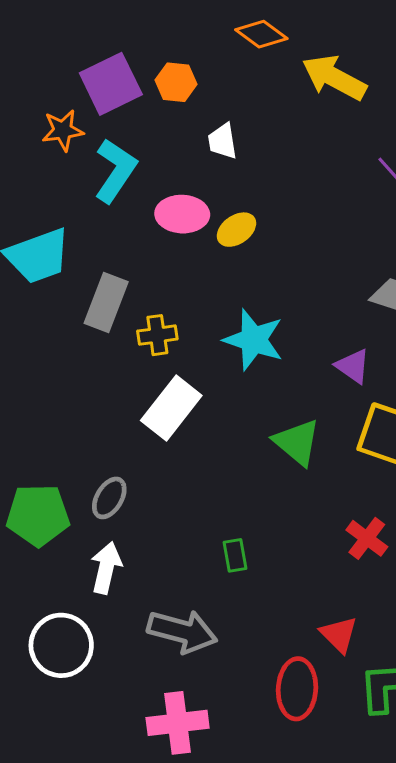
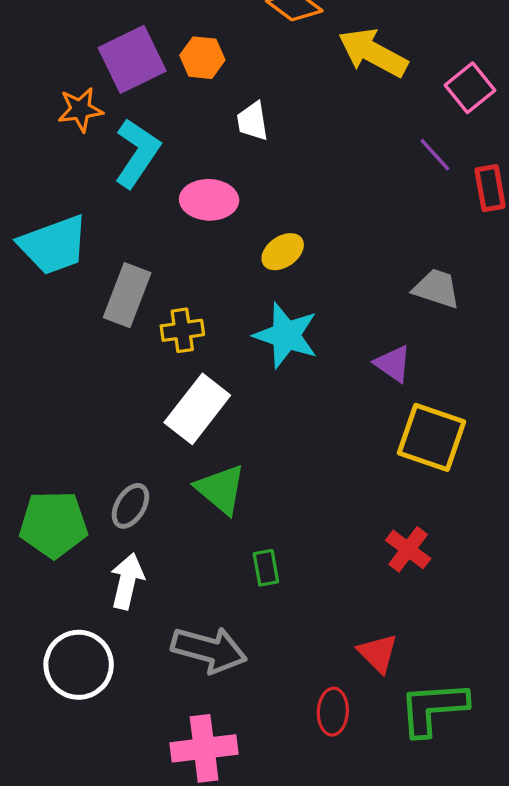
yellow ellipse: (236, 230) -> (283, 252), moved
green triangle: (297, 442) -> (221, 489), moved
red ellipse: (297, 689) -> (333, 712), size x0.7

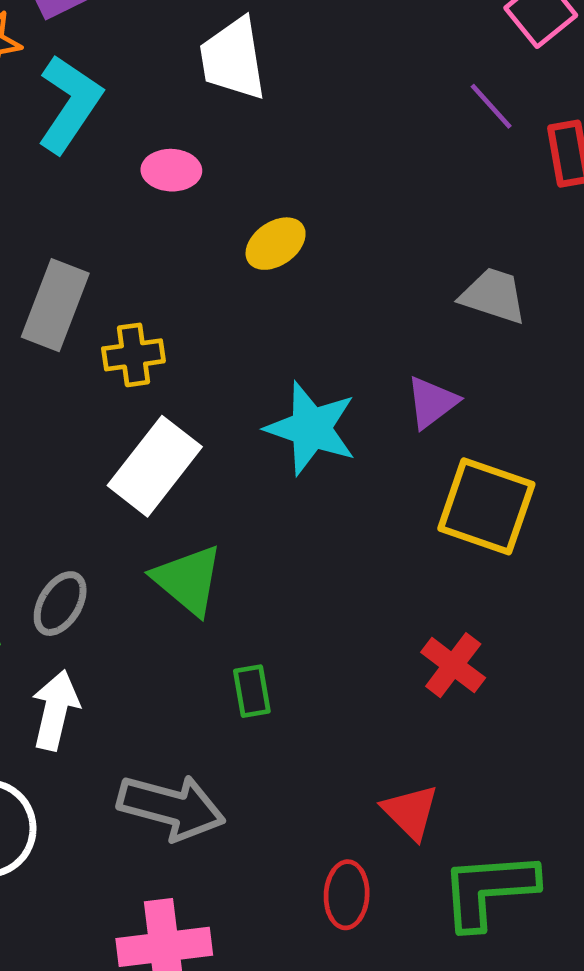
white trapezoid: (253, 121) -> (233, 59), size x1.5
pink ellipse: (209, 200) -> (171, 170), size x0.7
cyan star: (286, 335) -> (311, 428), moved
purple triangle: (393, 364) -> (432, 402), turned 48

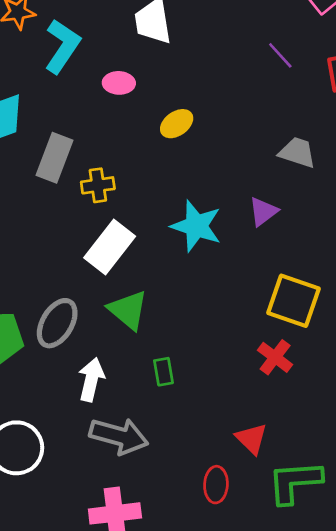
purple line: (491, 106) -> (280, 55), moved
yellow square: (486, 506) -> (293, 301), moved
gray ellipse: (60, 604) -> (57, 323), size x1.4
white arrow: (55, 710) -> (91, 380), moved

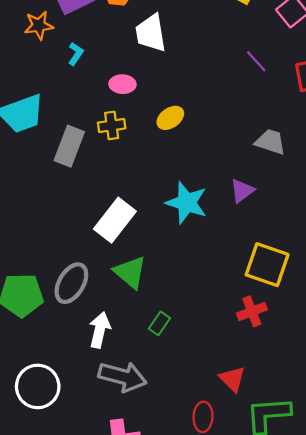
cyan L-shape: (62, 46) -> (76, 54), size x0.5
yellow cross: (98, 185) -> (112, 125), moved
red cross: (275, 357) -> (252, 311), turned 32
green rectangle: (163, 372) -> (159, 323), turned 45

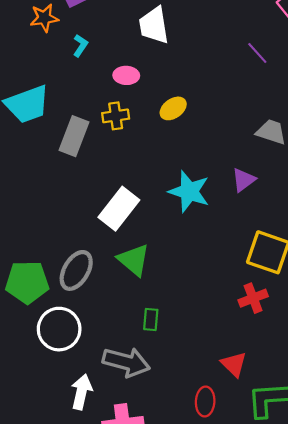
green rectangle: (159, 323) -> (151, 319), moved, turned -30
white arrow: (100, 330) -> (81, 392), moved
white circle: (38, 386) -> (59, 329), moved

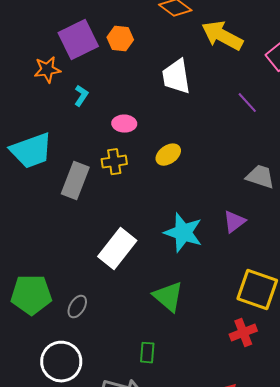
white trapezoid: (154, 25) -> (176, 77), moved
green triangle: (134, 260) -> (168, 297), moved
gray ellipse: (76, 270) -> (77, 307), size x0.6
green pentagon: (27, 282) -> (31, 295), moved

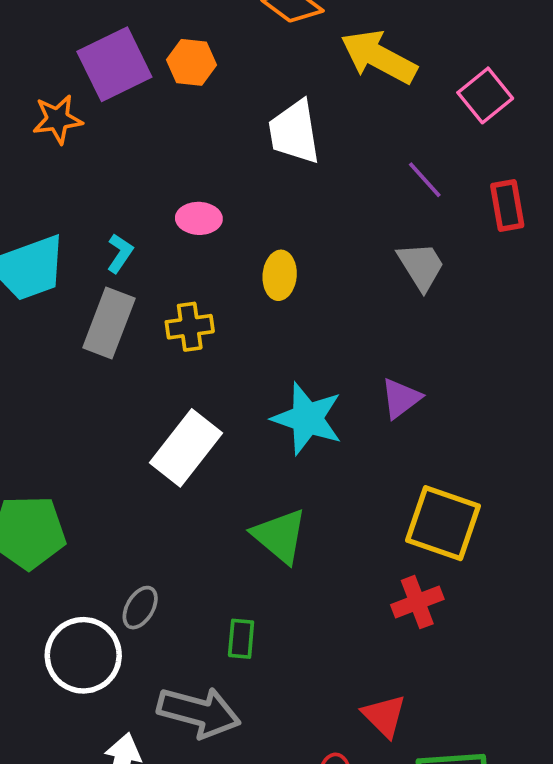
cyan L-shape: (81, 96) -> (120, 253), moved
yellow ellipse: (168, 155) -> (280, 275), turned -50
yellow cross: (114, 162) -> (190, 327), moved
gray trapezoid: (260, 177) -> (421, 266), moved, turned 40
gray ellipse: (77, 307) -> (140, 608), moved

